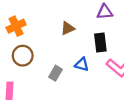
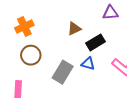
black rectangle: (100, 43) -> (96, 42), moved, turned 66
gray rectangle: (55, 73) -> (63, 72), size x1.5

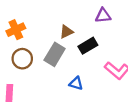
blue triangle: (88, 64) -> (76, 83), moved
gray rectangle: (63, 72) -> (55, 54), moved

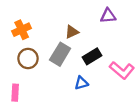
black rectangle: (88, 46) -> (92, 56), moved
blue triangle: (76, 83) -> (81, 83), turned -32

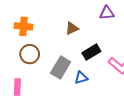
orange cross: (22, 30) -> (24, 26), turned 30
gray rectangle: (60, 54) -> (61, 67), moved

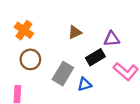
purple triangle: (107, 13) -> (112, 39), moved
orange cross: (24, 26) -> (24, 30), turned 30

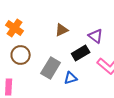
purple triangle: (112, 39) -> (96, 36), turned 42

